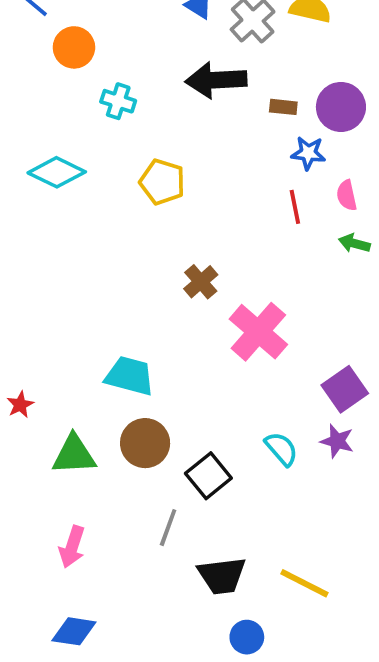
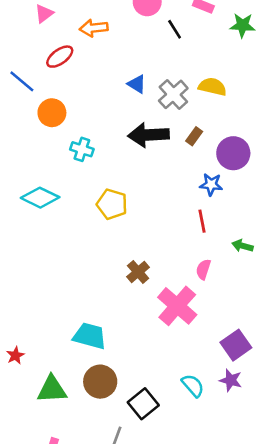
brown rectangle: (283, 107) -> (194, 136), moved, turned -60
pink semicircle: (347, 195) -> (203, 269), moved, turned 30

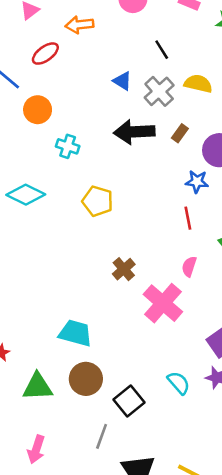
black line: (175, 29) -> (162, 50), moved

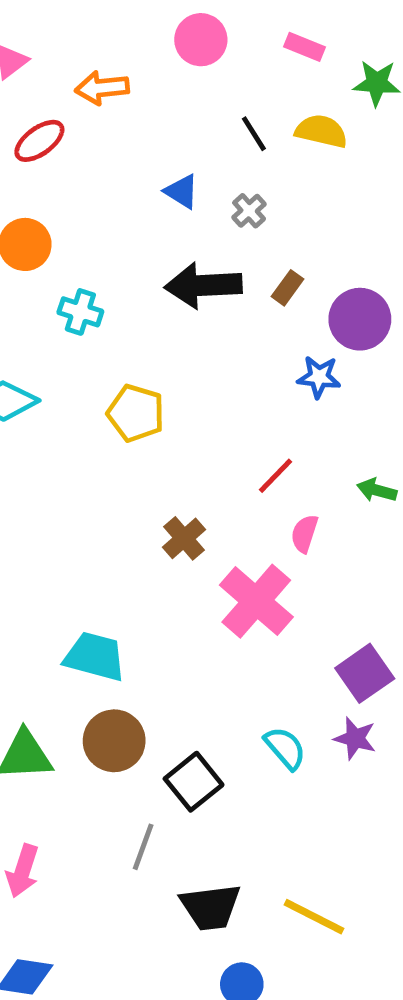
yellow semicircle: (198, 84) -> (321, 131), moved
gray cross: (159, 91) -> (249, 211), size x0.6
red line: (188, 218) -> (276, 476), moved, turned 55

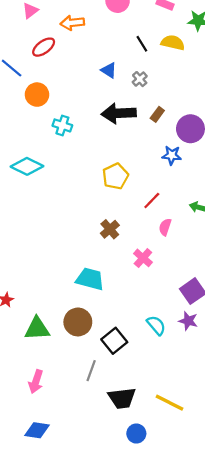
yellow pentagon: (136, 413) -> (115, 176), moved, turned 30
pink cross: (256, 601) -> (143, 258), size x0.6
cyan trapezoid: (95, 656) -> (90, 279), moved

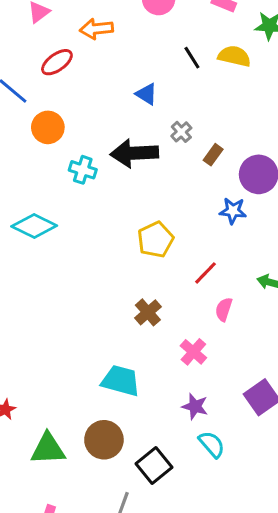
gray cross: (140, 79) -> (181, 132), moved
black arrow: (119, 113) -> (134, 153), moved
purple star: (188, 321) -> (195, 406), moved

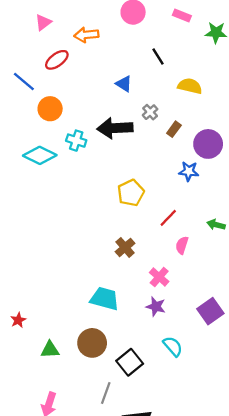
yellow semicircle: (234, 56) -> (190, 86), moved
cyan diamond: (34, 226) -> (40, 155), moved
purple star: (195, 406) -> (156, 307), moved
green triangle: (48, 449) -> (50, 350), size x0.7

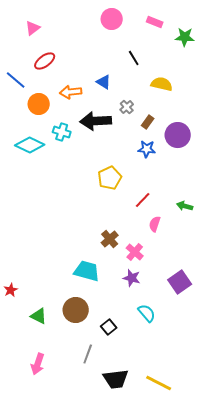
orange arrow: (86, 35) -> (71, 92), moved
blue star: (189, 171) -> (147, 149), moved
brown cross: (125, 247) -> (110, 239), moved
green triangle: (50, 350) -> (39, 316), turned 30
black square: (130, 362) -> (109, 327), size x0.7

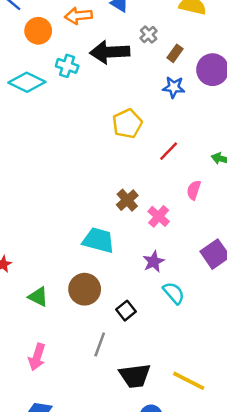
pink semicircle: (155, 224) -> (194, 190), moved
purple star: (132, 278) -> (154, 262), moved, turned 30

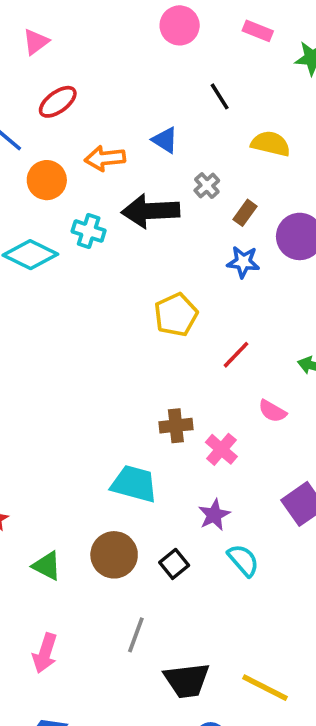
pink semicircle: (194, 190) -> (272, 411), turned -78
brown cross: (127, 200) -> (176, 426), turned 35
black square: (126, 311) -> (174, 564), moved

